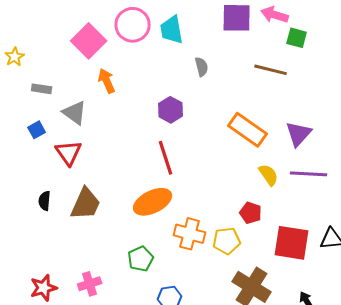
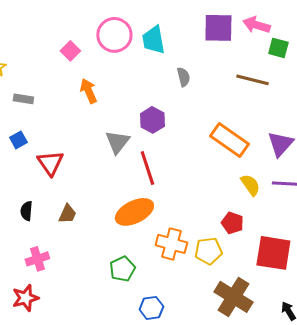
pink square: (89, 41) -> (70, 51), size x0.6
gray triangle: (75, 113) -> (117, 142), moved, turned 32
brown trapezoid: (86, 204) -> (67, 214), size x0.6
pink cross: (90, 284) -> (37, 259), moved

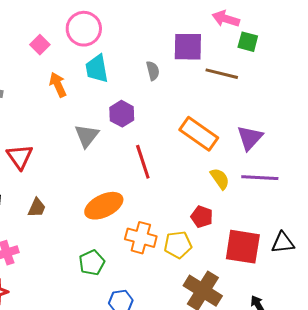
purple square: (218, 28) -> (188, 47), moved
cyan trapezoid: (153, 40) -> (97, 69), moved
red line: (147, 168) -> (143, 162), moved

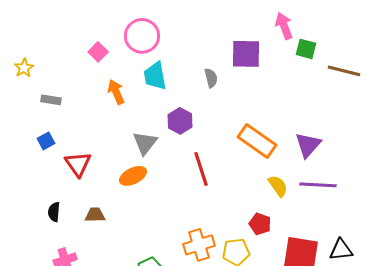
pink arrow: (226, 19) -> (284, 26), turned 52
brown line: (222, 74) -> (344, 71), moved
orange ellipse: (104, 206) -> (133, 176), moved, size x0.7
brown trapezoid: (37, 208) -> (95, 215), turned -115
orange cross: (141, 238) -> (199, 245), turned -32

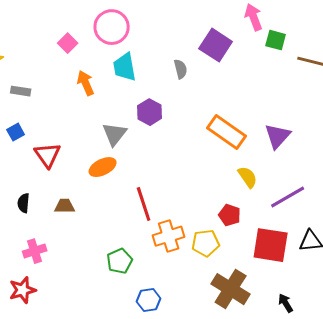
purple square: (246, 54) -> (216, 45), turned 32
red line: (201, 169) -> (144, 204), moved
purple line: (318, 185) -> (288, 197), moved, turned -33

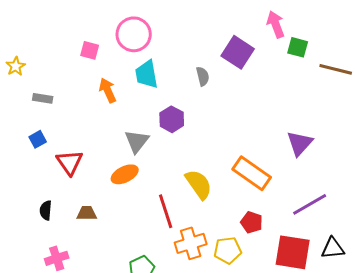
pink square: (68, 43) -> (90, 50), turned -30
orange rectangle: (227, 132) -> (252, 173), moved
yellow semicircle: (248, 177) -> (199, 184), moved, size x1.4

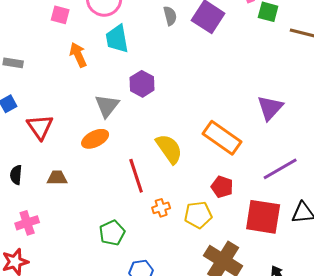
gray semicircle: (203, 76) -> (170, 16), moved
orange cross: (191, 243) -> (161, 208), size x0.6

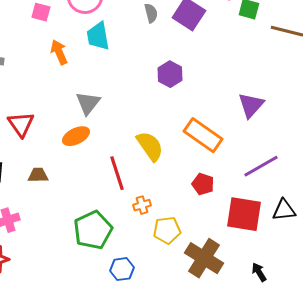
purple hexagon: (142, 84) -> (170, 74), moved
yellow pentagon: (198, 215) -> (167, 230), moved
green pentagon: (112, 233) -> (93, 230), size x1.5

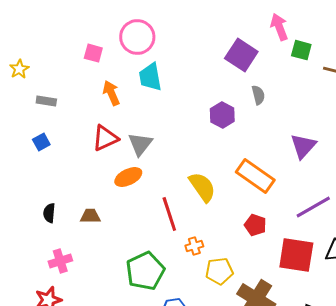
gray semicircle: (151, 13) -> (258, 95), moved
red triangle: (21, 124) -> (105, 138), moved, turned 40

